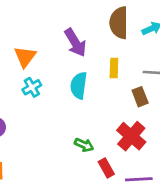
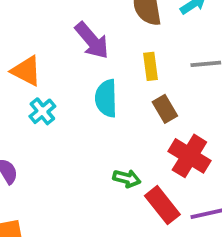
orange triangle: (25, 57) -> (26, 71), turned -30
brown rectangle: (140, 97) -> (165, 109), moved
red rectangle: (106, 168) -> (162, 205), size x1.4

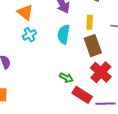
brown rectangle: (165, 109) -> (93, 46), size x1.5
red rectangle: (162, 205) -> (82, 95), turned -30

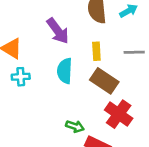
cyan cross: (29, 35) -> (21, 77), turned 32
brown rectangle: (93, 46) -> (104, 81), turned -30

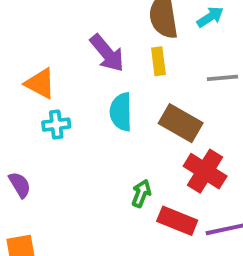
yellow rectangle: (96, 51) -> (158, 61), moved
green arrow: (75, 126) -> (141, 193), turned -84

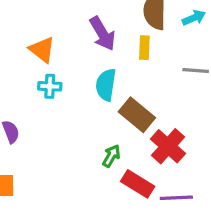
brown rectangle: (181, 123) -> (137, 115), moved

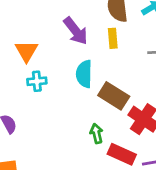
orange triangle: (42, 50) -> (26, 51), turned 30
green arrow: (111, 156) -> (97, 133), turned -36

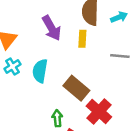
cyan semicircle: (84, 74) -> (40, 71), moved
cyan cross: (37, 81) -> (12, 66), turned -35

